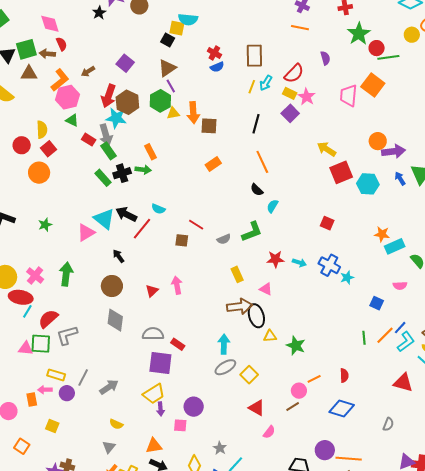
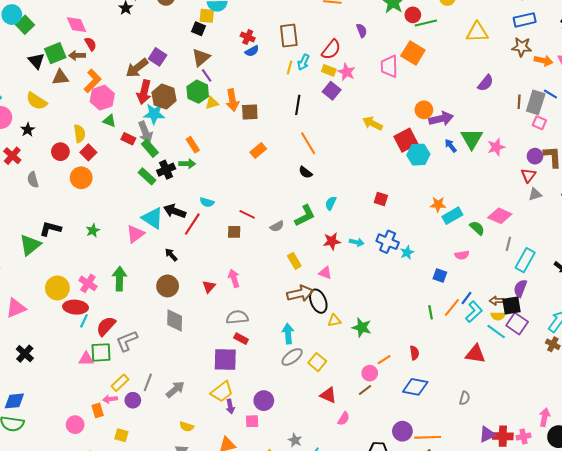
brown arrow: (88, 72) -> (137, 68), moved, size x1.6
red square: (341, 172) -> (406, 140), moved
cyan semicircle: (272, 206) -> (331, 203), moved
gray semicircle: (153, 334) -> (237, 317), moved
yellow rectangle: (56, 375) -> (120, 383), turned -54

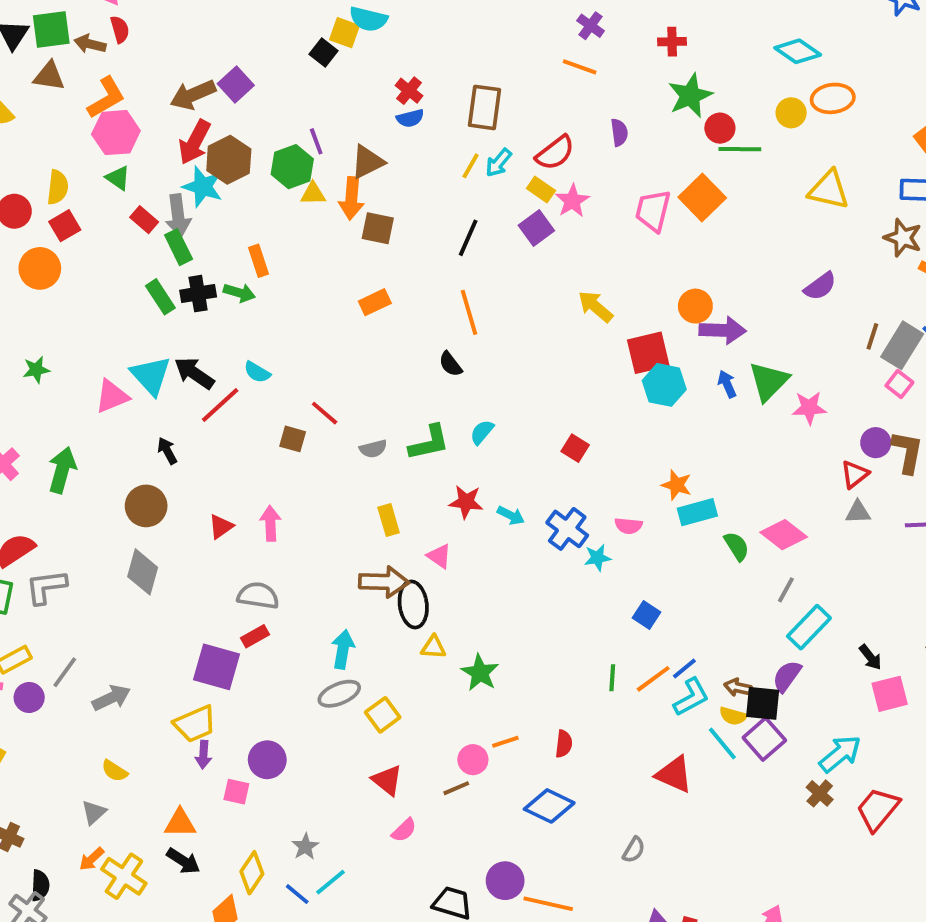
brown triangle: (201, 57) -> (367, 162), moved
pink semicircle: (462, 255) -> (628, 526), moved
red rectangle: (241, 339) -> (255, 636), turned -72

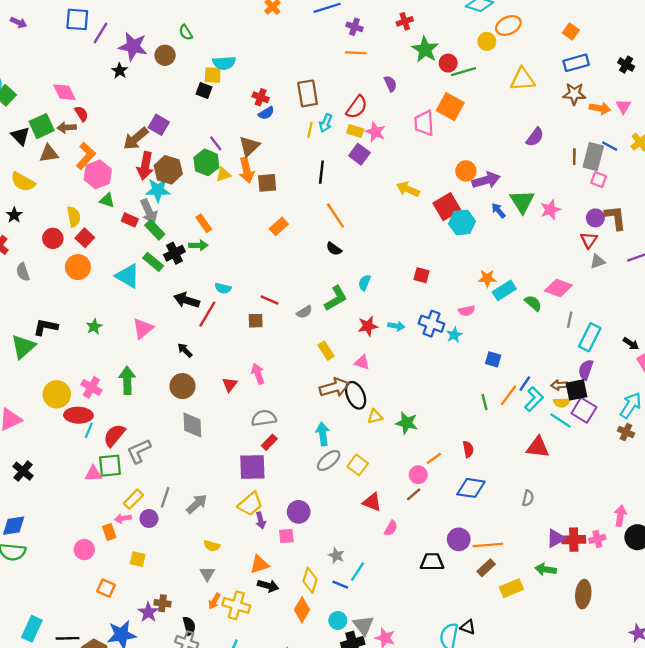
cyan triangle: (151, 376) -> (128, 276), moved

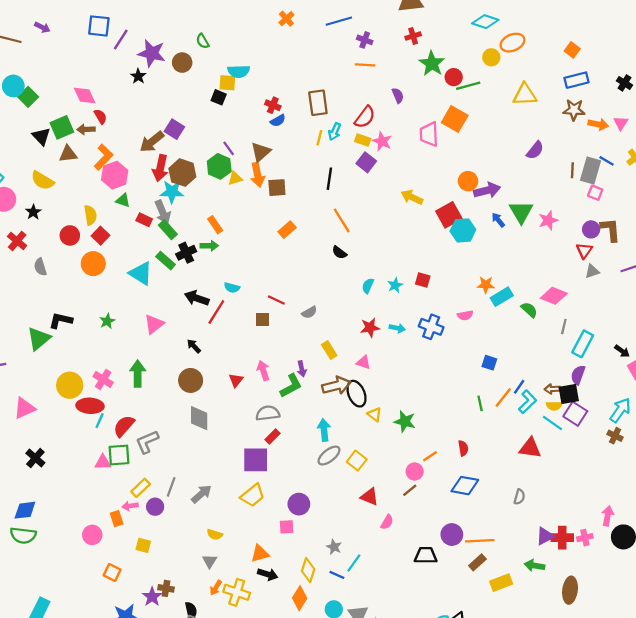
green L-shape: (336, 298) -> (291, 386), moved
cyan star: (454, 335) -> (395, 285), moved
yellow triangle: (375, 416) -> (375, 414), turned 49
purple arrow: (261, 520) -> (302, 369), moved

